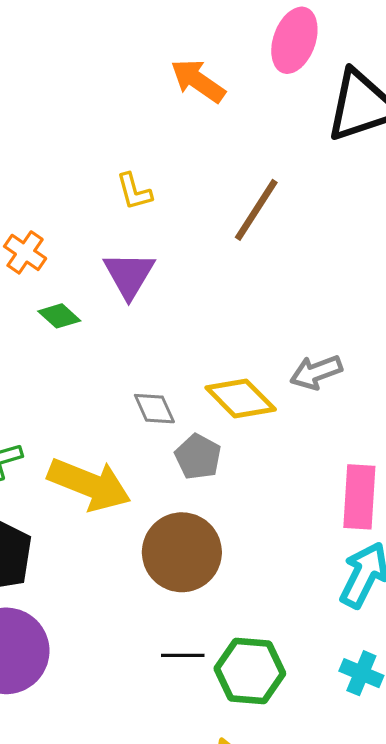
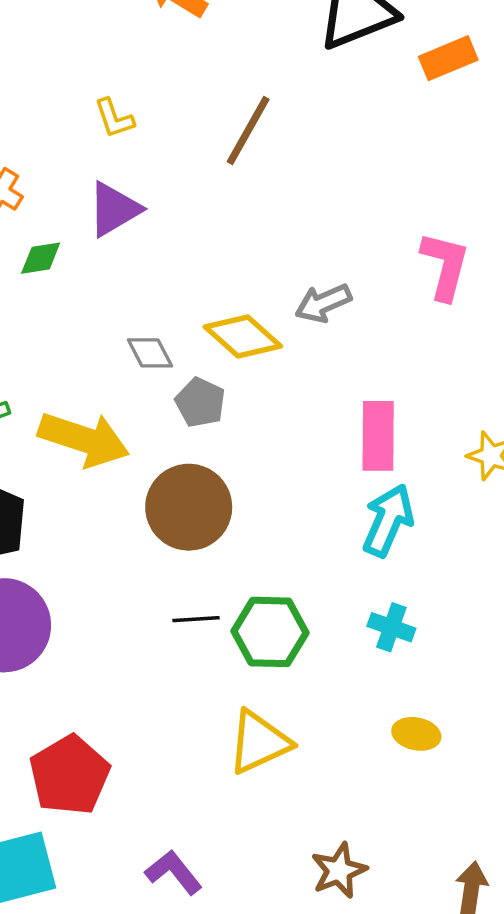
purple triangle: (129, 275) -> (114, 209), turned 32
green diamond: (59, 316) -> (41, 258), turned -48

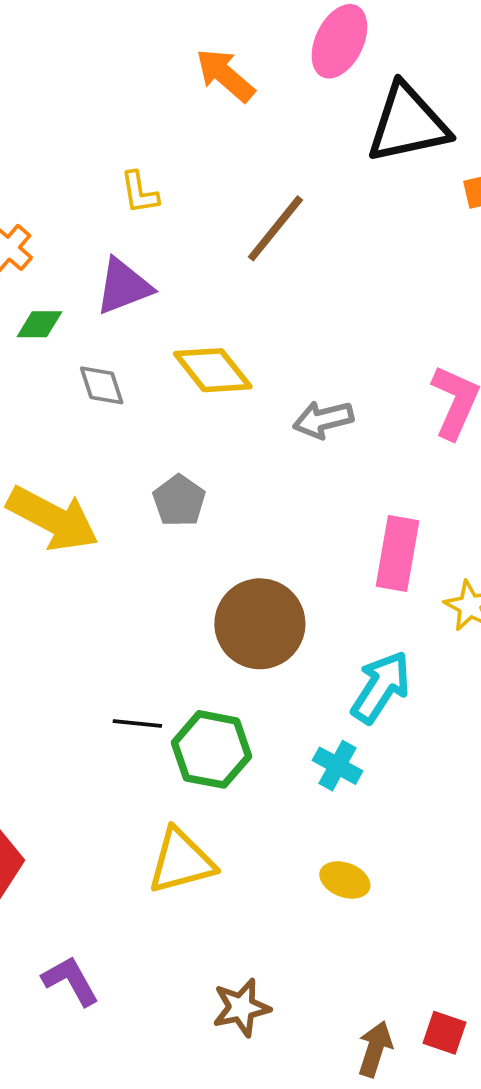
yellow diamond: (243, 336) -> (213, 370), moved
gray diamond: (150, 353) -> (102, 385), moved
pink rectangle: (378, 436) -> (397, 554), moved
brown circle: (189, 507) -> (260, 624), moved
cyan arrow: (388, 520) -> (381, 687), moved

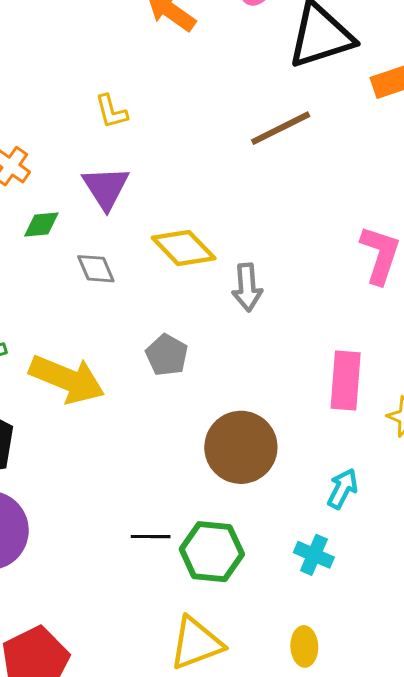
brown line: (275, 228) -> (281, 128), moved, turned 30
purple triangle: (124, 286) -> (106, 188), turned -36
gray arrow: (323, 419) -> (247, 287), moved, turned -75
cyan arrow: (381, 687) -> (343, 489), size x0.7
yellow ellipse: (345, 880) -> (304, 646), moved, turned 72

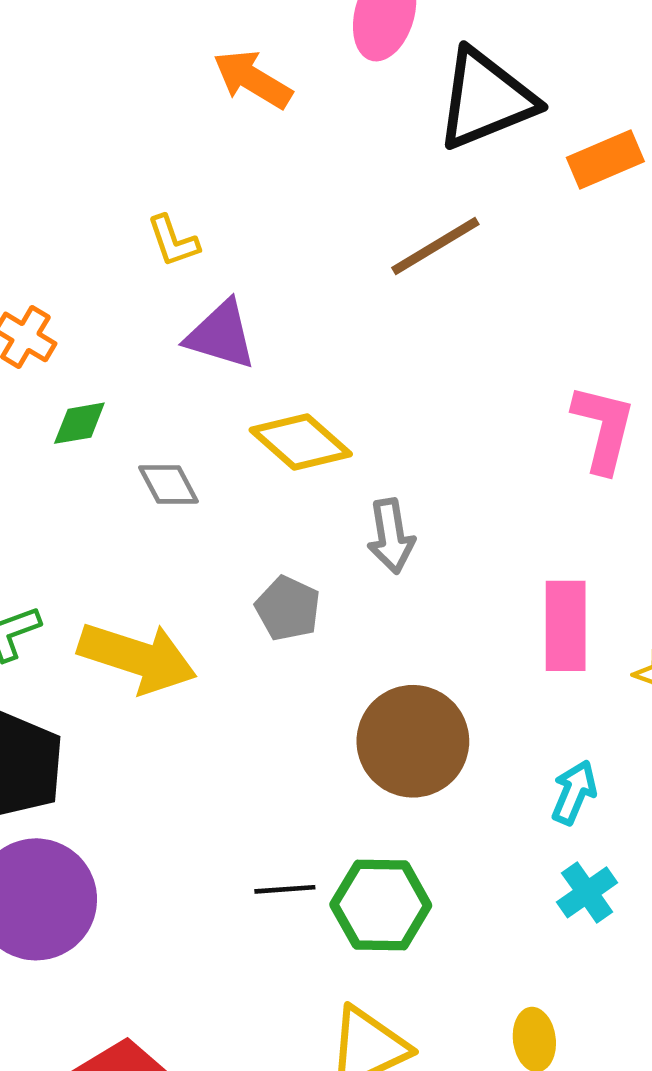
purple triangle: (106, 188) -> (221, 335), moved, turned -36
gray arrow: (247, 287) -> (391, 536), moved
cyan cross: (314, 555) -> (587, 892), moved, turned 36

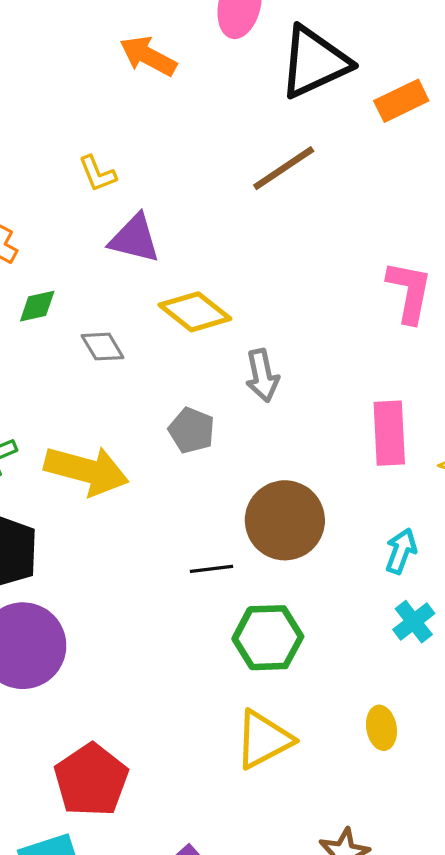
black line: (285, 889) -> (212, 569), moved

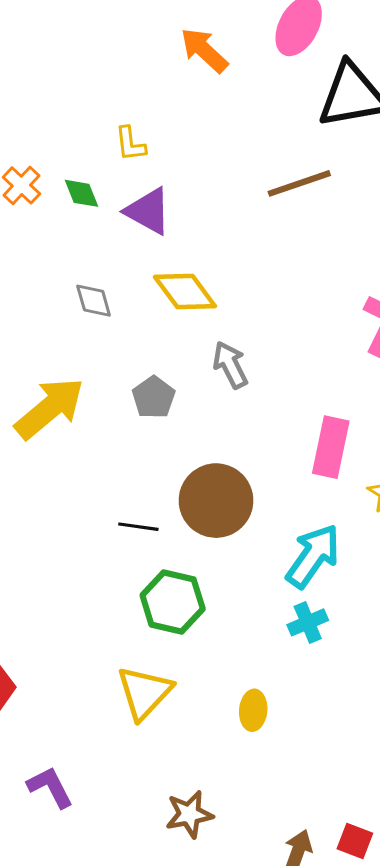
green diamond: (37, 306) -> (81, 193), moved, turned 66
gray arrow: (262, 375) -> (230, 365), turned 150
yellow arrow: (87, 470) -> (50, 408), turned -70
cyan arrow: (401, 551) -> (313, 556), size x1.6
yellow triangle: (264, 740) -> (144, 693), turned -34

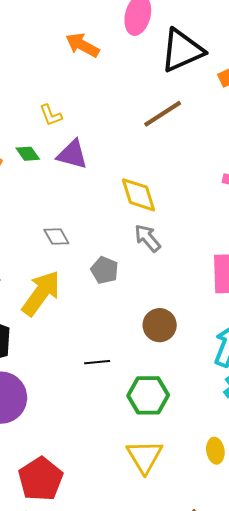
yellow diamond: (185, 291) -> (138, 195), moved, turned 33
gray diamond: (94, 301) -> (56, 236), moved
brown circle: (216, 501) -> (160, 325), size x0.7
black line: (138, 527) -> (97, 362), moved

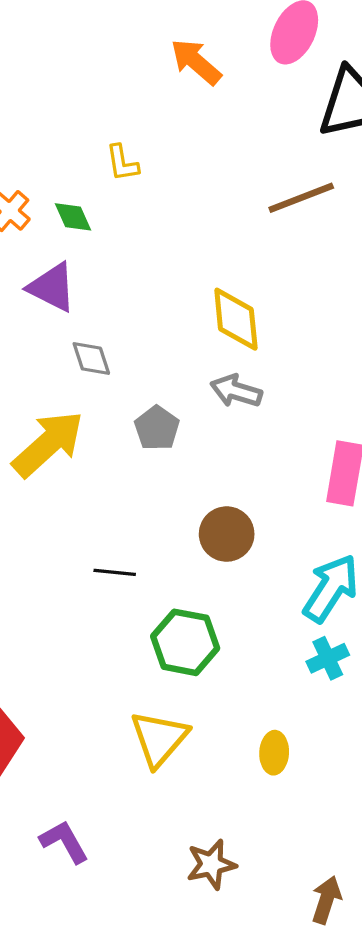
purple triangle: (72, 155) -> (52, 287), moved
gray arrow: (148, 238) -> (236, 391), turned -44

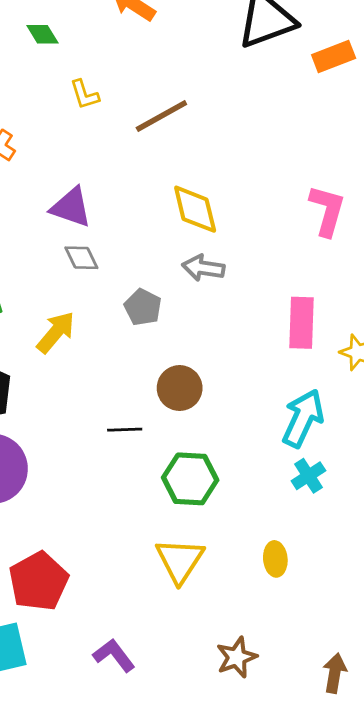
brown line: (301, 198) -> (161, 116), moved
green diamond: (73, 217) -> (42, 34), moved
purple triangle: (52, 287) -> (71, 207), moved
yellow arrow: (48, 444) -> (56, 332), size x0.7
brown circle: (227, 534) -> (180, 388), moved

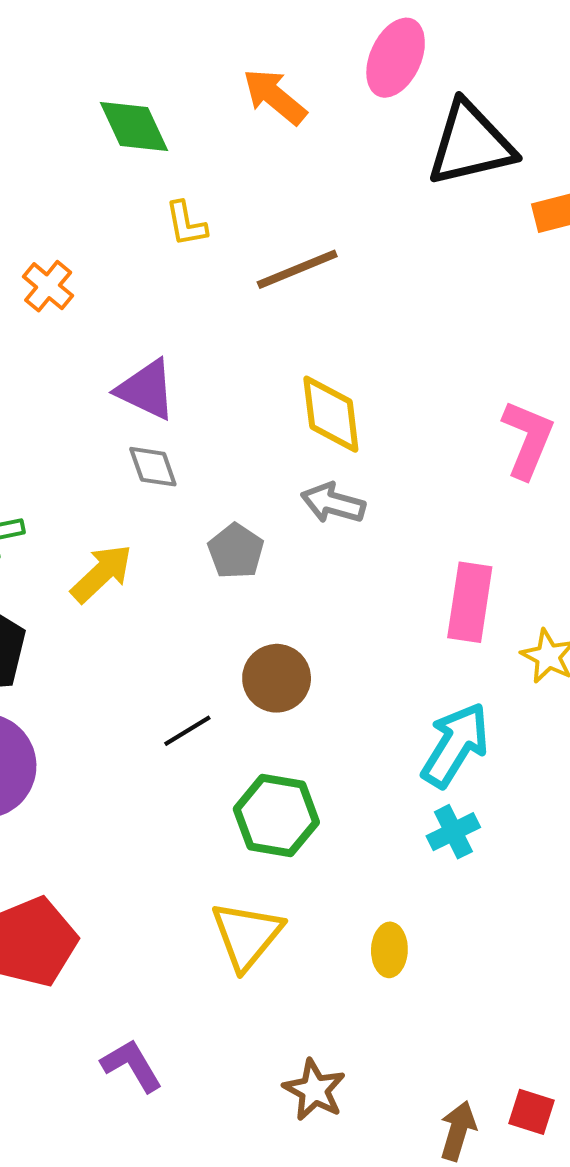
green diamond: (42, 34) -> (134, 127), size x1.5
black line: (125, 430) -> (187, 731), turned -36
brown star: (237, 657) -> (314, 1090), turned -30

